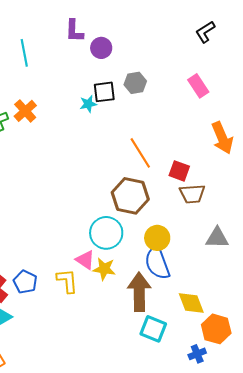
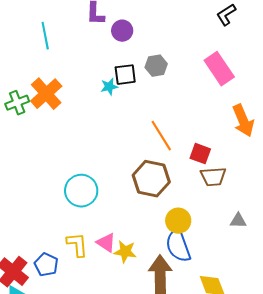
pink rectangle: (198, 86) -> (219, 69), size x1.4
orange cross: (25, 111) -> (46, 94), size x1.4
cyan circle: (106, 233) -> (81, 191), moved
gray triangle: (217, 238) -> (238, 221), size x0.7
yellow L-shape: (67, 281) -> (77, 245), moved

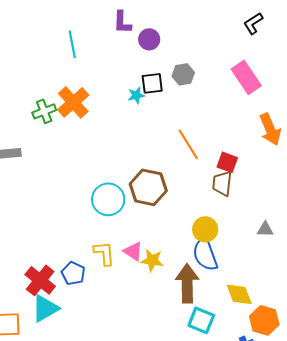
brown trapezoid: (213, 177) -> (222, 183), moved, turned 100
brown hexagon: (151, 179) -> (148, 187), moved

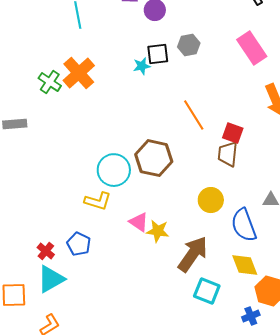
green cross: (44, 111) -> (50, 82), turned -35
yellow L-shape: (104, 253) -> (98, 201), moved, turned 112
blue semicircle: (205, 254) -> (244, 225), moved
red cross: (40, 280) -> (46, 251), size x0.6
brown arrow: (187, 283) -> (193, 254), turned 36

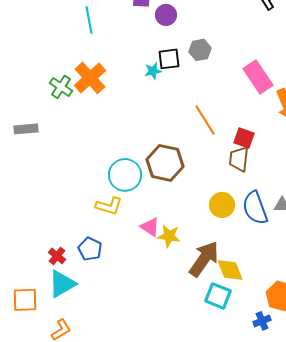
pink rectangle: (252, 48) -> (258, 77), moved
blue semicircle: (244, 225) -> (255, 208), moved
yellow diamond: (245, 265) -> (230, 270), moved

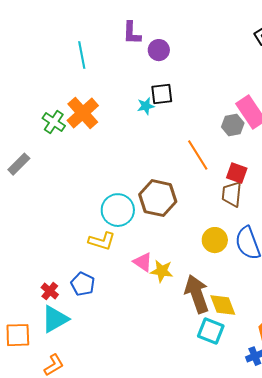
gray hexagon: (200, 50) -> (233, 125), moved
gray rectangle: (26, 129) -> (19, 164), turned -40
brown arrow: (204, 259) -> (197, 294), turned -54

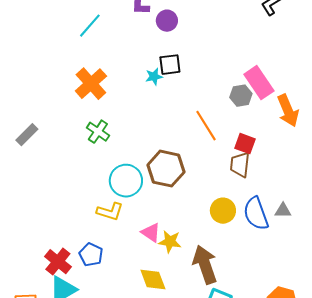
cyan line: (82, 55) -> (90, 26), turned 52
green cross: (54, 122) -> (98, 132), moved
red cross: (50, 291) -> (58, 262), size x1.5
yellow diamond: (223, 305) -> (153, 280), moved

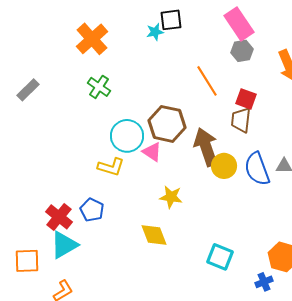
pink rectangle: (259, 83) -> (239, 24), moved
pink triangle: (151, 233) -> (152, 152), moved
brown arrow: (205, 265) -> (206, 147), moved

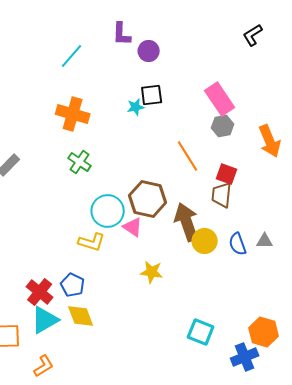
orange cross: (92, 39) -> (73, 114), turned -32
blue semicircle: (257, 169) -> (238, 244), size x0.7
yellow diamond: (154, 235) -> (81, 316), moved
blue cross: (264, 282) -> (245, 357), size x1.5

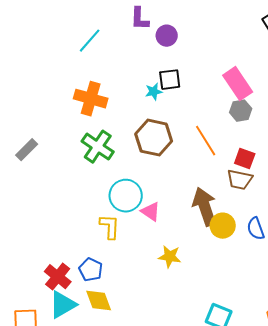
green cross: (80, 162) -> (98, 147), size x1.4
brown trapezoid: (222, 195) -> (240, 180), turned -84
brown hexagon: (148, 199) -> (154, 138), moved
yellow L-shape: (92, 242) -> (110, 227), turned -104

